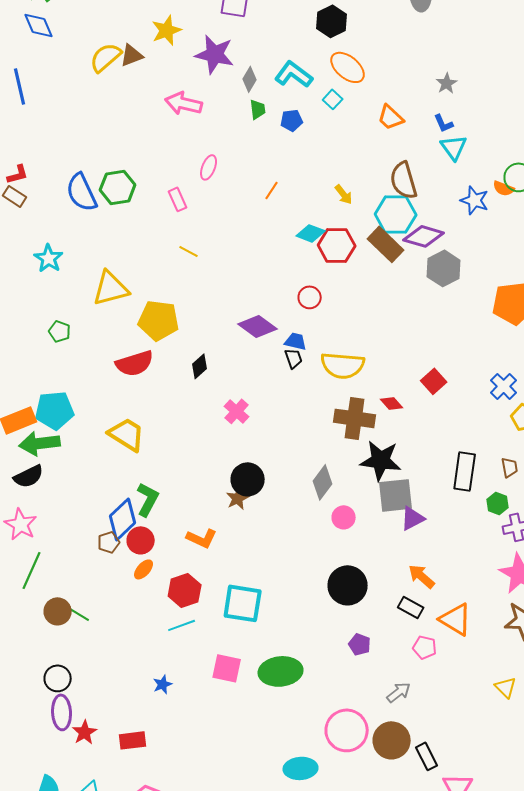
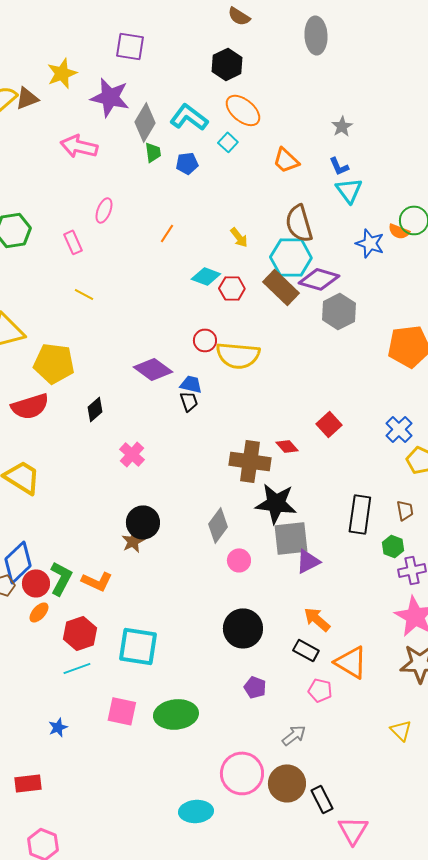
gray diamond: (250, 79) -> (145, 122), size x1.5
red hexagon: (337, 245) -> (232, 288), size x0.7
yellow semicircle: (343, 365) -> (238, 355), moved
green L-shape: (148, 499) -> (61, 578), moved

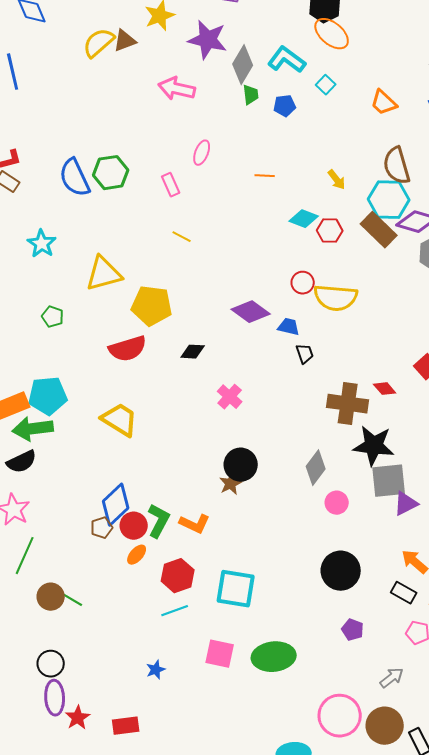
orange ellipse: (243, 110) -> (332, 34), moved
orange line: (167, 233) -> (265, 176), turned 60
black trapezoid: (189, 401) -> (305, 354), moved
black diamond: (95, 409) -> (193, 352), turned 45

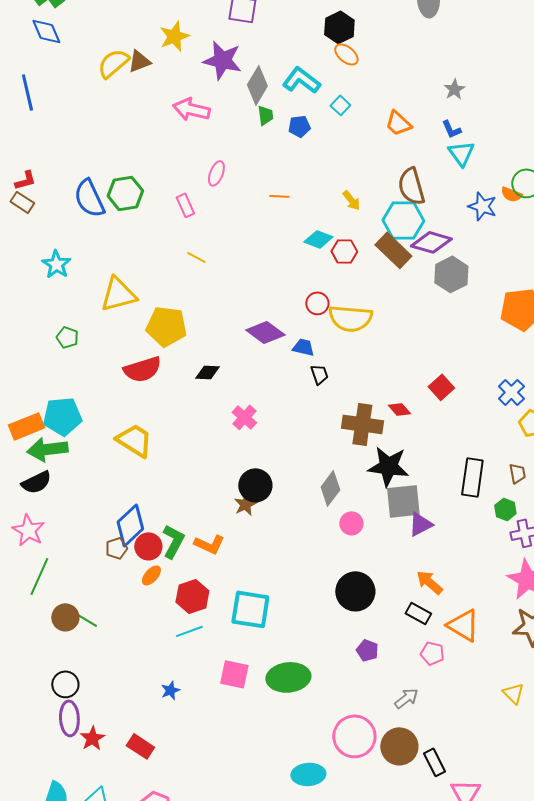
orange ellipse: (332, 34) -> (346, 54), size x0.7
red rectangle: (126, 726) -> (140, 746), turned 40

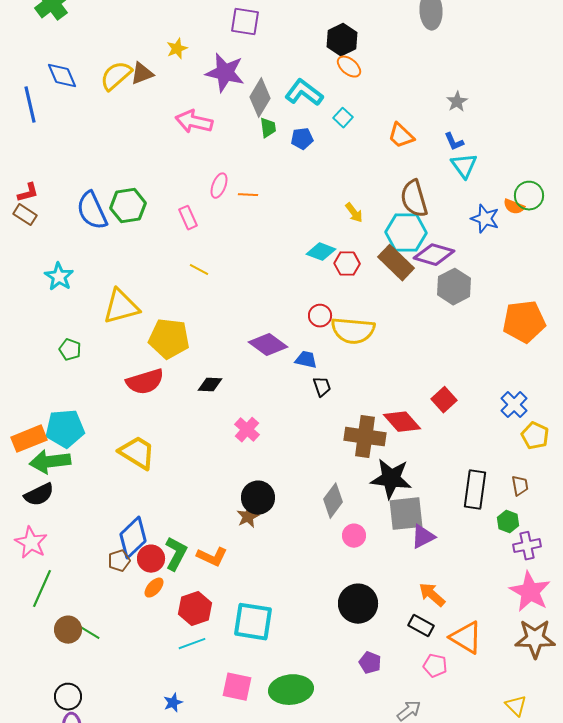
blue diamond: (46, 31) -> (62, 76), moved
yellow star: (174, 36) -> (177, 49), size x0.7
orange line: (279, 196) -> (248, 195), moved
red diamond: (399, 409) -> (402, 422), size x1.6

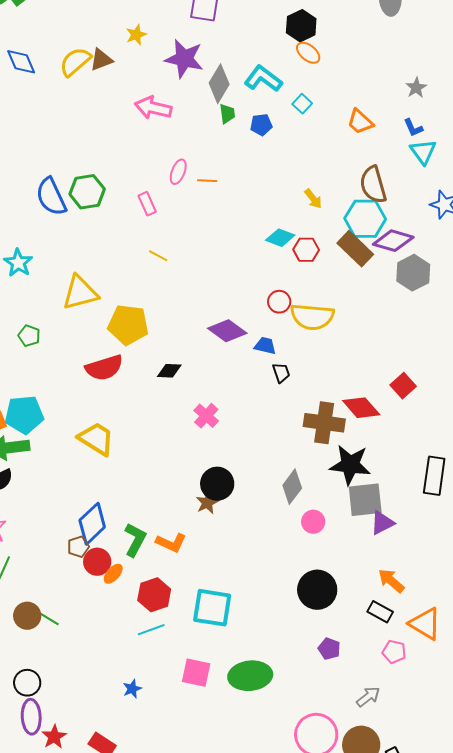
red circle: (151, 559) -> (97, 562), moved

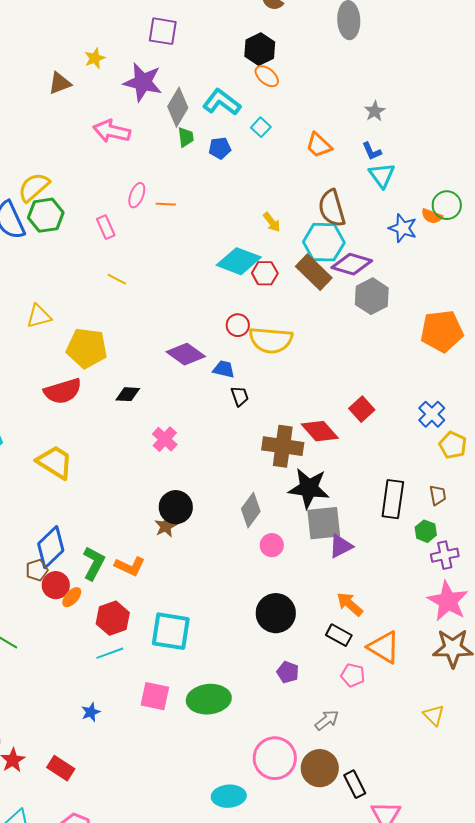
yellow semicircle: (75, 62) -> (34, 187), moved
cyan diamond: (280, 238) -> (239, 261), size x1.5
yellow triangle: (80, 293) -> (39, 316), size x0.7

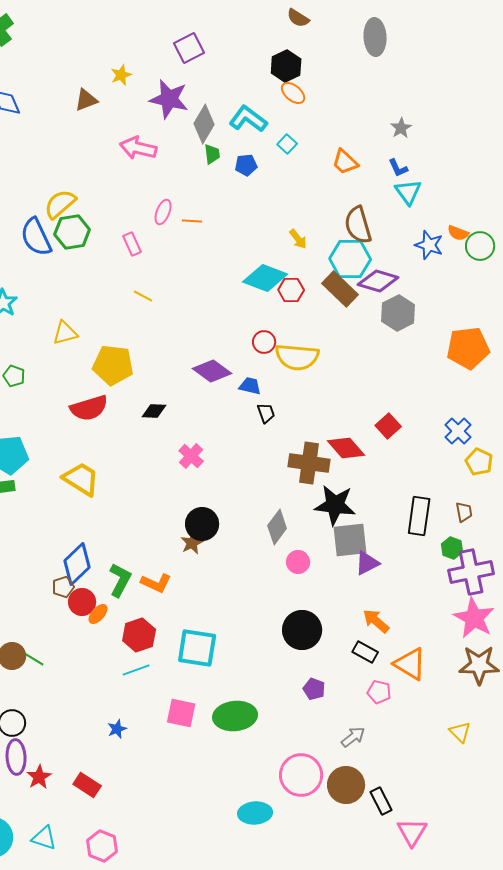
purple square: (163, 31) -> (189, 48), turned -36
green circle: (447, 205) -> (480, 246), moved
purple cross: (445, 555) -> (471, 572), size x1.6

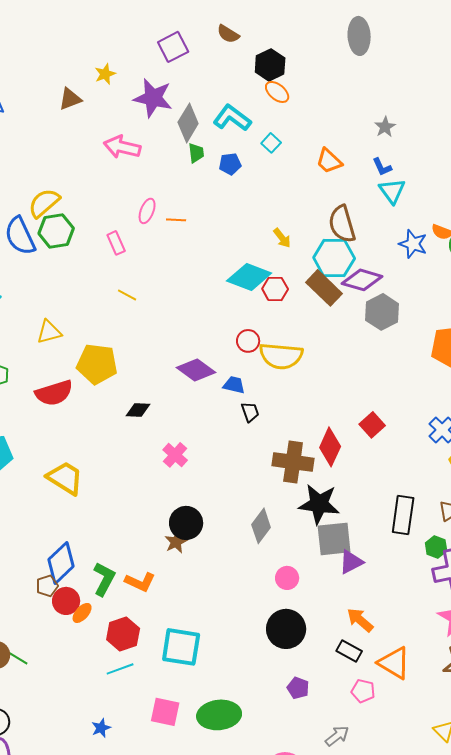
brown semicircle: (298, 18) -> (228, 34), moved
red semicircle: (89, 408) -> (54, 393), moved
red diamond: (346, 448) -> (330, 447), turned 66
pink circle: (298, 562) -> (287, 578), moved

